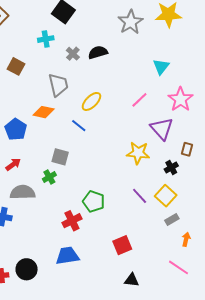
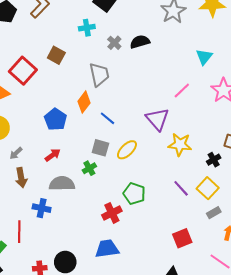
yellow ellipse: (91, 101) -> (127, 150), moved
orange diamond: (44, 112) -> (84, 102), turned -65
blue line: (79, 126) -> (107, 118), moved
purple triangle: (162, 129) -> (157, 119), moved
red square: (122, 245) -> (182, 238), moved

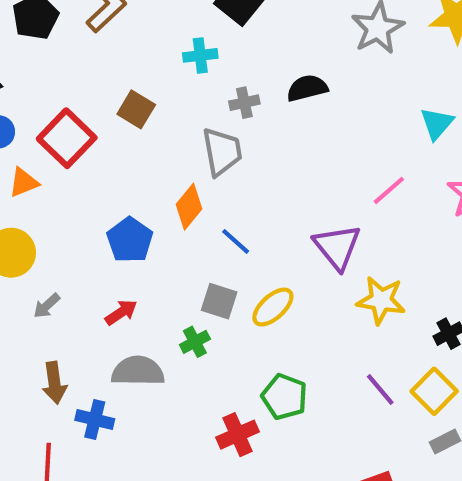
gray cross: (114, 43) -> (244, 103), moved, turned 32
brown arrow: (21, 178) -> (54, 383), moved

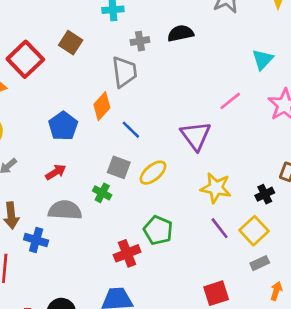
yellow star: (381, 300) -> (216, 188), moved
green cross: (195, 342) -> (102, 193), turned -36

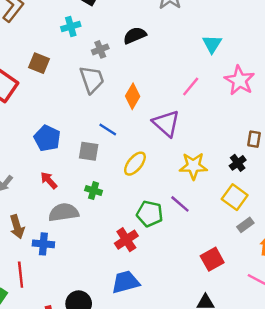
orange diamond: (102, 106) -> (133, 96), moved
gray square: (119, 167) -> (89, 151), moved
red arrow: (56, 172) -> (49, 180), turned -90
purple line: (220, 228) -> (180, 204), moved

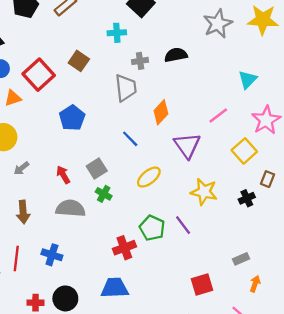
blue pentagon: (47, 138) -> (72, 118), moved
gray square: (89, 151) -> (97, 169), moved, turned 36
yellow square: (235, 197) -> (244, 151), moved
blue cross: (43, 244) -> (52, 255), moved

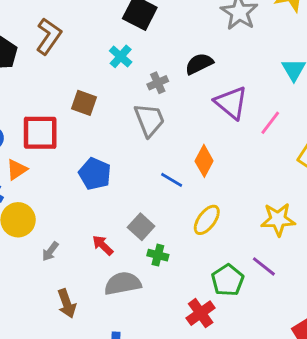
cyan cross: (117, 33) -> (121, 56), turned -30
red square: (39, 75) -> (40, 133), turned -32
orange diamond: (161, 112) -> (204, 161), moved
purple triangle: (187, 145) -> (231, 103), moved
green pentagon: (152, 228) -> (228, 280), turned 30

